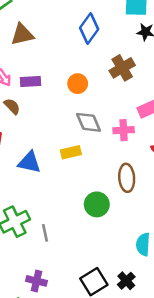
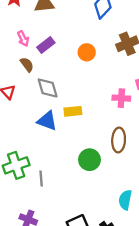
purple rectangle: (30, 81) -> (46, 45), turned -42
gray diamond: (89, 122) -> (48, 88), moved
blue triangle: (29, 162) -> (47, 121), moved

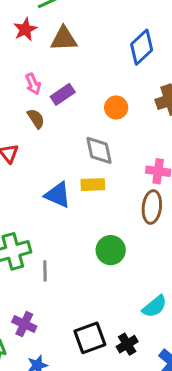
gray diamond: (48, 88) -> (99, 150), moved
brown ellipse: (119, 140) -> (152, 207), moved
cyan semicircle: (125, 200) -> (155, 306), turned -144

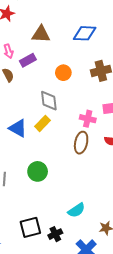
brown triangle: (64, 39) -> (41, 34), moved
blue diamond: (142, 47) -> (85, 33), turned 40
yellow rectangle: (93, 185) -> (42, 123), turned -49
green circle: (111, 250) -> (38, 171), moved

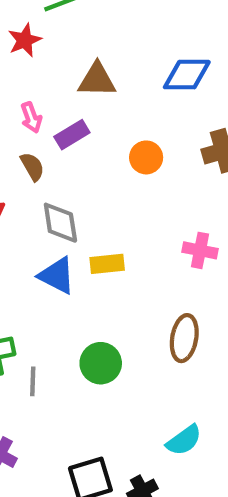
gray diamond: (49, 101) -> (60, 223), moved
yellow rectangle: (42, 123) -> (107, 264), turned 42
brown ellipse: (81, 143) -> (184, 338), moved

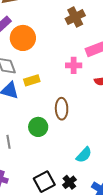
orange circle: (146, 157) -> (23, 38), moved, size x1.6
brown ellipse: (184, 338) -> (62, 109), moved

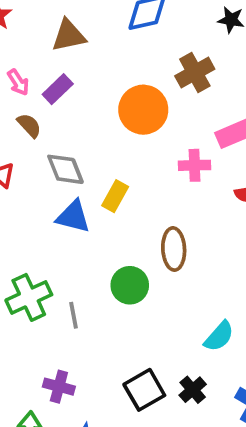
orange circle: (23, 38) -> (143, 110), moved
yellow rectangle: (32, 80) -> (115, 196), turned -42

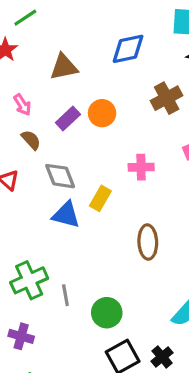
purple rectangle: (58, 89) -> (68, 119), moved
orange circle: (143, 110) -> (102, 113), moved, size x0.7
pink cross: (194, 165) -> (141, 167), moved
green circle: (130, 285) -> (107, 313), moved
purple cross: (59, 387) -> (21, 336), moved

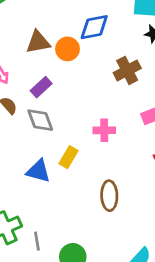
orange circle: (102, 113) -> (67, 49), moved
gray diamond: (60, 176) -> (40, 120), moved

